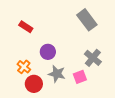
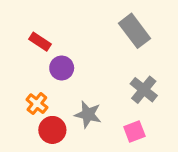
purple circle: (48, 52) -> (62, 68), moved
pink square: (80, 77) -> (134, 131), moved

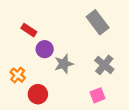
orange cross: (37, 104) -> (18, 75), moved
gray star: (88, 114) -> (64, 64), moved, turned -30

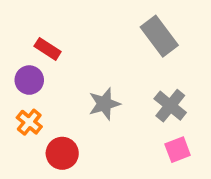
purple circle: (45, 49) -> (29, 80), moved
pink square: (98, 95) -> (178, 150), moved

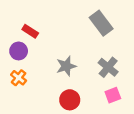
red circle: (62, 153) -> (70, 100), moved

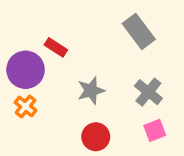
red rectangle: (30, 31) -> (56, 47), moved
purple circle: (19, 51) -> (26, 70), size x1.5

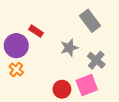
gray star: (91, 90) -> (69, 48), moved
pink square: (155, 130) -> (87, 85), moved, size x1.5

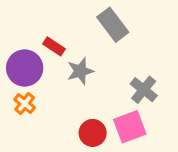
gray rectangle: (90, 21) -> (113, 25), moved
gray star: (69, 48) -> (80, 71), moved

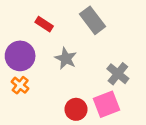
red rectangle: (54, 46) -> (44, 24), moved
gray star: (80, 71) -> (66, 58), turned -30

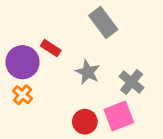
red rectangle: (44, 24) -> (51, 48), moved
gray star: (66, 58) -> (88, 72), moved

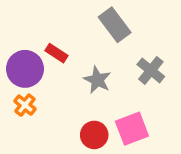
gray cross: (132, 82) -> (151, 70), moved

